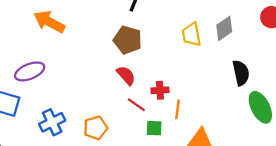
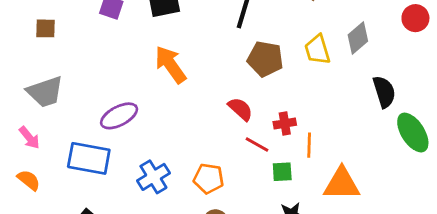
orange arrow: (49, 22) -> (170, 65), moved, turned 32
brown pentagon: (128, 40) -> (265, 59), moved
orange pentagon: (96, 128) -> (209, 179), turned 30

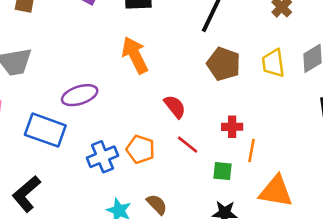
red semicircle: (240, 109) -> (175, 107), moved
red line: (257, 145) -> (188, 145), moved
orange pentagon: (209, 179) -> (140, 149), moved

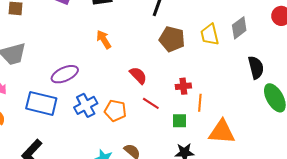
orange arrow: (135, 55) -> (104, 39), size x0.7
blue cross: (102, 157) -> (86, 105), moved

